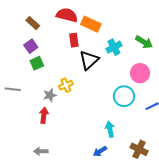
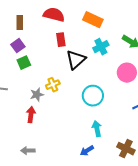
brown rectangle: (33, 23) -> (20, 23), turned 48
orange rectangle: (91, 24) -> (93, 20), moved
cyan circle: (124, 96) -> (93, 96), moved

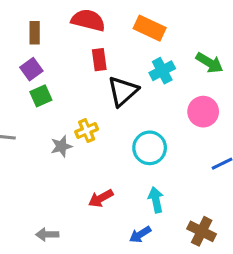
red arrow: (31, 115) -> (101, 198), moved, turned -126

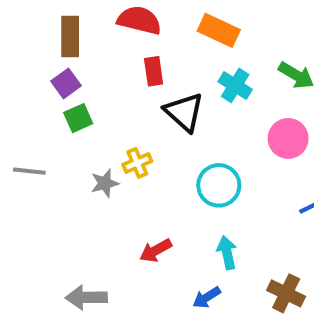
brown rectangle: (35, 33) -> (70, 37), size x1.4
cyan cross: (162, 71) -> (235, 85), turned -30
black triangle: (123, 91) -> (184, 112), turned -36
gray arrow: (47, 235) -> (86, 297), size x1.4

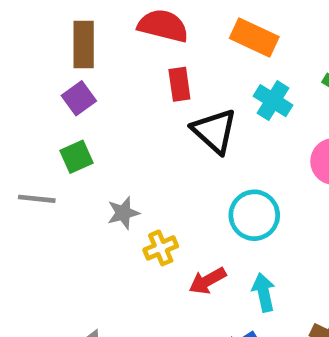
green square: (78, 118) -> (76, 157), moved
yellow cross: (137, 163) -> (161, 248), moved
red arrow: (156, 251) -> (207, 281), moved

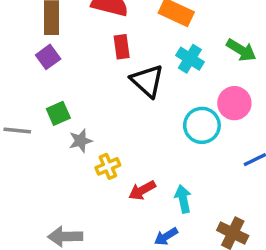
green square: (76, 157) -> (58, 113), moved
cyan circle: (254, 215) -> (202, 125), moved

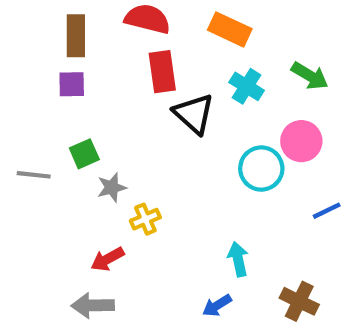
red rectangle: (122, 47) -> (162, 72), size x1.4
purple square: (48, 57) -> (72, 84), turned 35
red arrow: (142, 190) -> (107, 259), moved

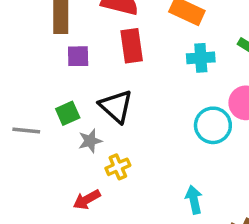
purple square: (72, 84) -> (78, 56), moved
cyan cross: (247, 86) -> (201, 58), turned -36
black triangle: (194, 114) -> (116, 106), moved

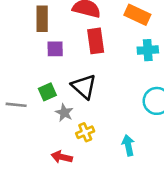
gray star: (90, 141) -> (64, 113), turned -30
red arrow: (87, 200) -> (62, 157), turned 42
cyan arrow: (194, 200) -> (128, 145), moved

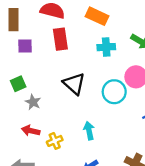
black triangle: (84, 87) -> (74, 84), moved
yellow cross: (85, 132) -> (55, 141), moved
red arrow: (62, 157) -> (31, 131), moved

